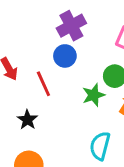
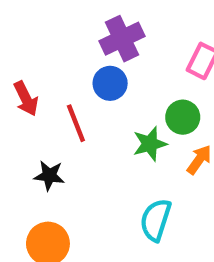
black star: (27, 120) -> (49, 176), turned -30

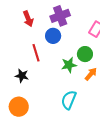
red arrow: (26, 99) -> (28, 19), moved

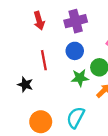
blue circle: (53, 36) -> (75, 51), moved
orange circle: (19, 107) -> (41, 122), moved

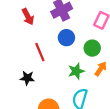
green star: (80, 78) -> (76, 71), moved

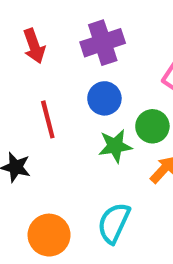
green star: (76, 71) -> (115, 146), moved

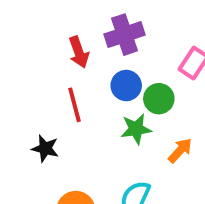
red arrow: (34, 46) -> (79, 52), moved
green circle: (152, 126) -> (159, 99), moved

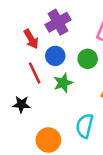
blue circle: (126, 86) -> (55, 56), moved
green star: (136, 129) -> (63, 83), moved

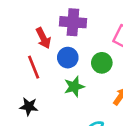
purple cross: (58, 22) -> (73, 22), turned 30
red line: (35, 73) -> (34, 67), moved

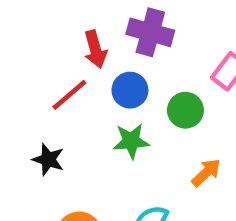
red line: (34, 67) -> (69, 95), turned 60

